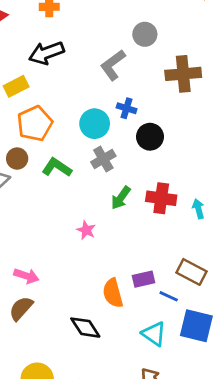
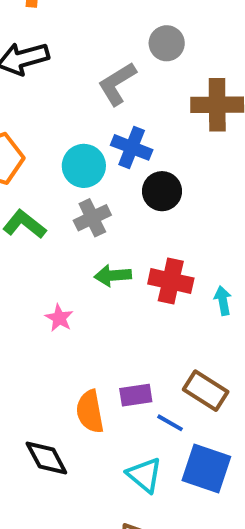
blue cross: (127, 108) -> (132, 147), size x1.4
green arrow: (121, 198) -> (113, 276), turned 45

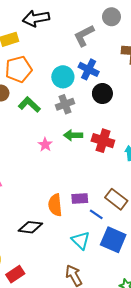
pink star: (59, 318) -> (45, 145), moved
black diamond: (46, 458) -> (30, 227), turned -60

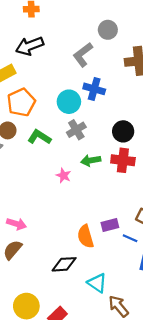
black circle: (102, 94) -> (123, 131), moved
cyan triangle: (81, 240) -> (97, 283), moved

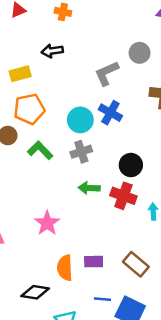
black arrow: (30, 46) -> (52, 51), size x0.7
pink star: (63, 176) -> (47, 223), moved, size x1.5
blue line: (130, 238) -> (102, 299), moved, turned -32

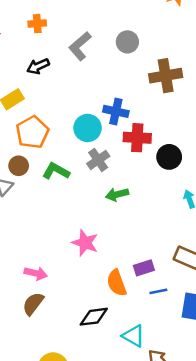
gray L-shape: (107, 73) -> (80, 46), moved
black circle: (131, 165) -> (169, 157), moved
red cross: (123, 196) -> (137, 138), moved
blue line: (102, 299) -> (158, 291), moved

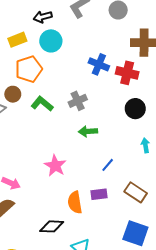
cyan circle: (88, 128) -> (51, 41), moved
red cross: (137, 138) -> (127, 73), moved
blue line: (158, 291) -> (108, 165), moved, turned -48

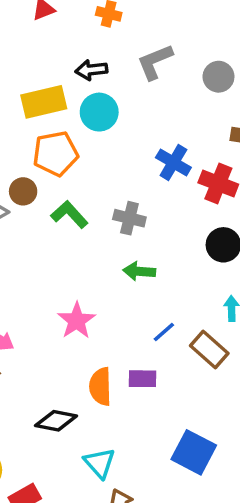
yellow rectangle: (17, 40) -> (44, 102), size x1.4
gray cross: (78, 101) -> (129, 218), turned 30
brown rectangle: (136, 192) -> (209, 350), moved

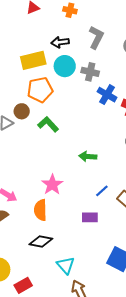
gray L-shape: (155, 62) -> (96, 37), turned 140
gray cross: (129, 218) -> (90, 72), moved
orange semicircle: (100, 387) -> (40, 210), moved

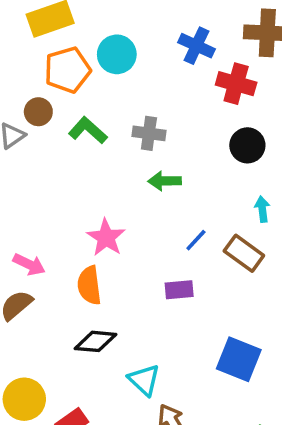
cyan circle: (65, 66) -> (117, 54), moved
gray cross: (90, 72) -> (149, 133), moved
blue cross: (107, 95) -> (196, 46), moved

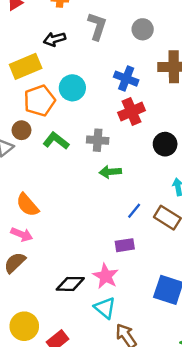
red cross: (236, 84) -> (132, 112), moved, turned -35
pink star: (106, 238) -> (106, 276), moved
orange semicircle: (89, 285) -> (27, 205), moved, turned -30

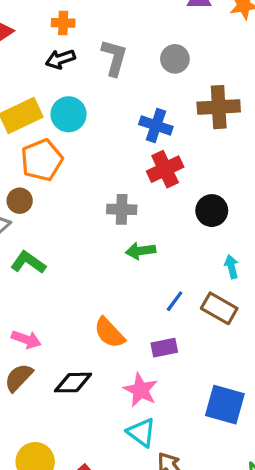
black arrow: (55, 39) -> (60, 59), moved
cyan circle: (72, 88) -> (69, 114), moved
green L-shape: (56, 141) -> (28, 262), moved
orange semicircle: (27, 205) -> (109, 333), moved
black diamond: (70, 284) -> (73, 383), moved

